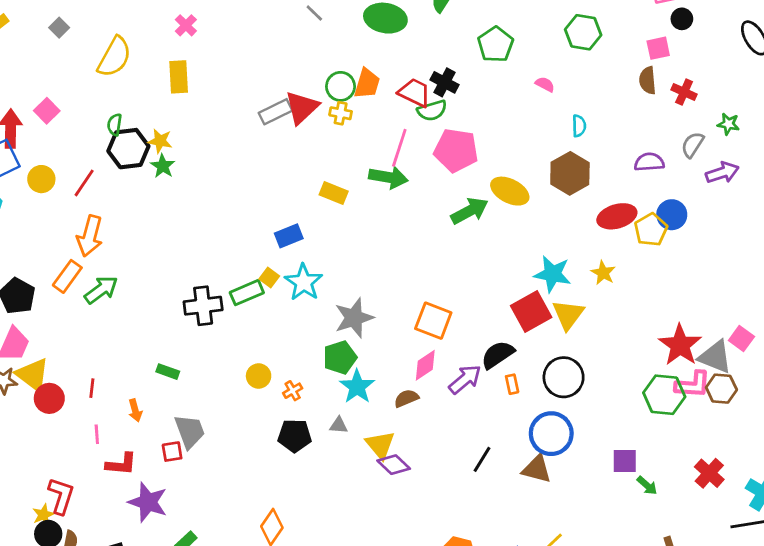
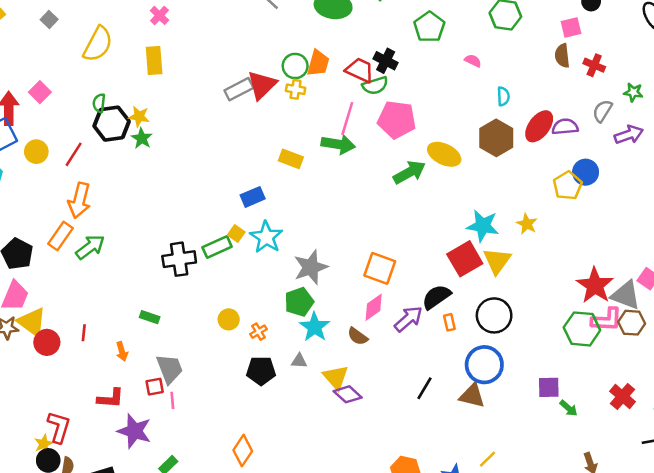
red ellipse: (617, 216) -> (539, 126), moved, turned -36
brown semicircle: (406, 398) -> (358, 336), turned -120
pink line: (97, 434) -> (172, 400), moved

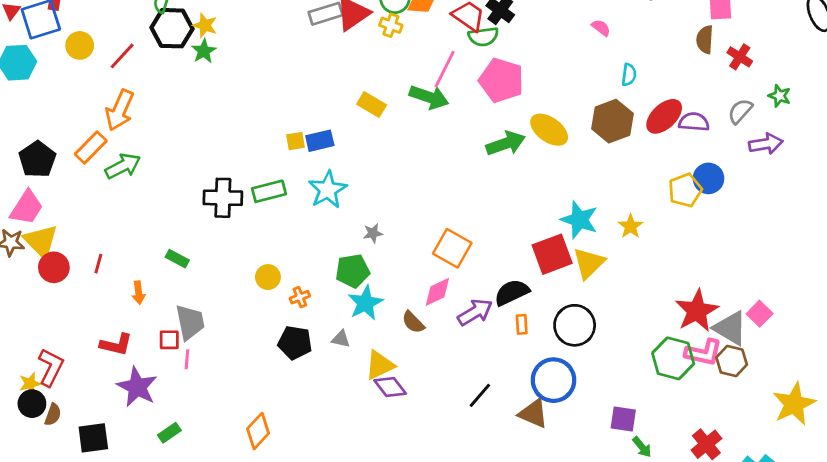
yellow square: (236, 233) -> (296, 141), moved, turned 35
gray star: (311, 267) -> (373, 233), size x0.5
yellow triangle: (336, 377) -> (380, 365), turned 36

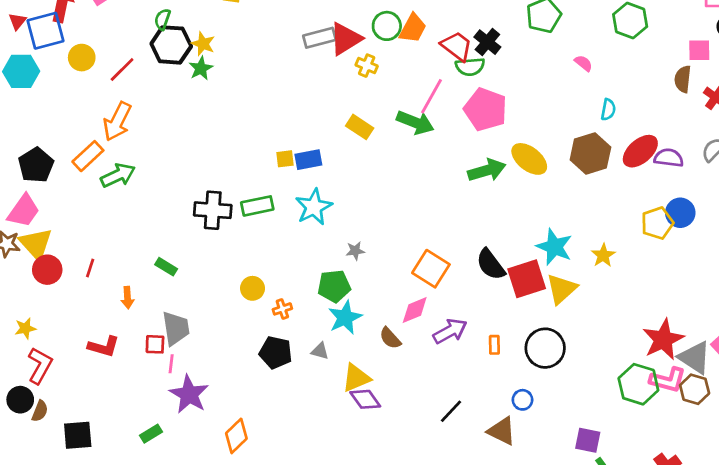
yellow cross: (391, 25) -> (367, 66), moved
black semicircle: (512, 292) -> (491, 264), moved, turned -104
blue circle: (553, 380) -> (522, 400), size x0.5
yellow star: (30, 384) -> (25, 328), moved
purple star: (137, 387) -> (189, 394), moved

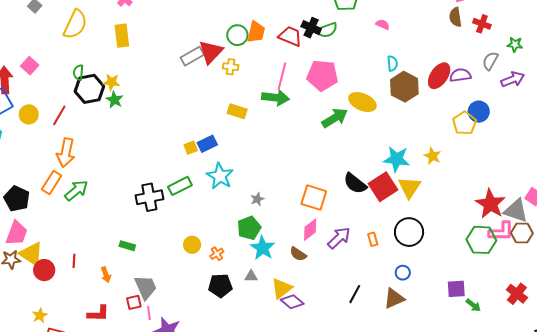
green semicircle: (470, 67) -> (327, 30), moved
cyan semicircle: (608, 110) -> (392, 63), moved
brown triangle: (502, 431) -> (394, 299), turned -35

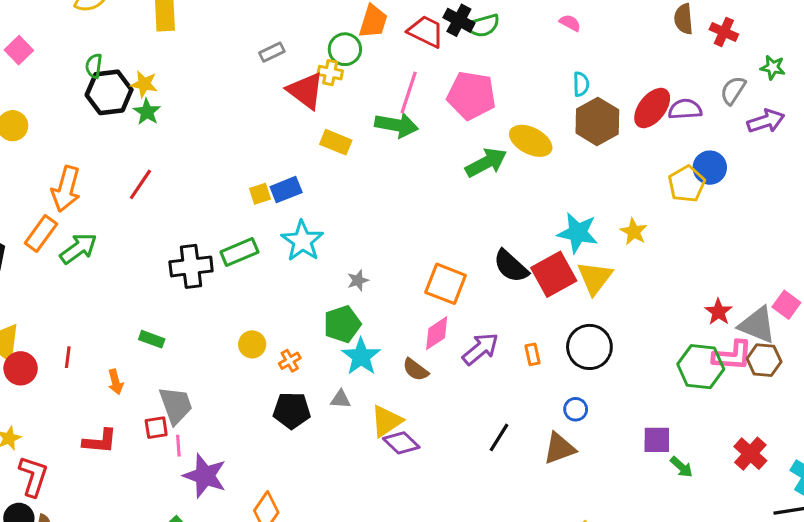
green circle: (237, 35) -> (345, 49), moved
red triangle: (211, 52) -> (306, 91), moved, turned -40
gray rectangle: (192, 56) -> (272, 52), size x0.7
red line: (59, 115) -> (140, 184), moved
red star: (490, 204) -> (718, 312), size x0.6

